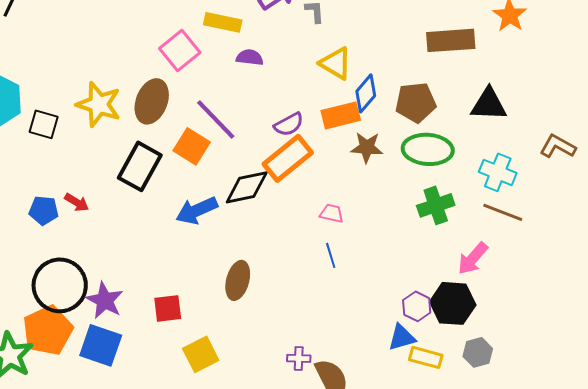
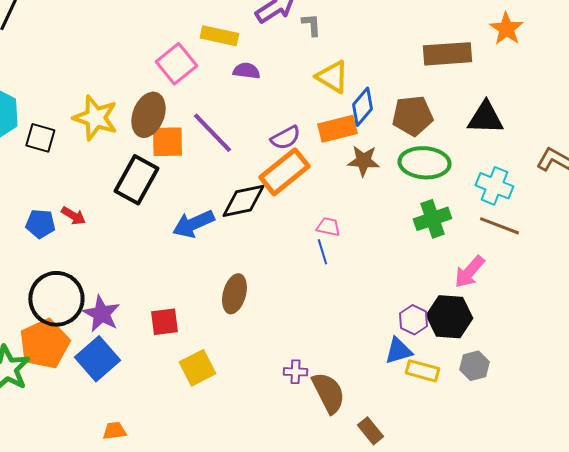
orange square: (192, 146) -> (167, 142), moved, turned -33
blue line: (331, 255) -> (322, 252), moved
blue square: (101, 345) -> (97, 359), turned 30

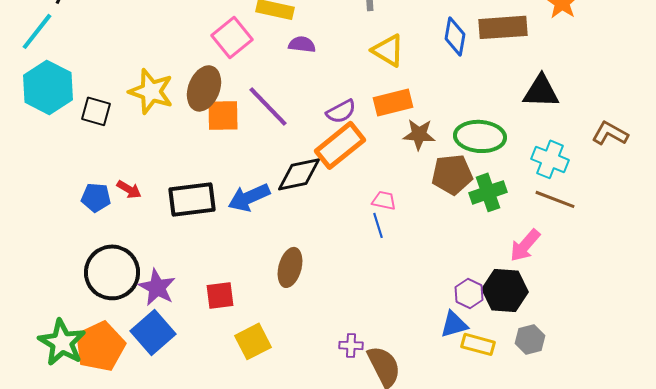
blue diamond: (362, 107) -> (455, 36), moved, turned -30
brown pentagon: (412, 116) -> (452, 174), moved
black rectangle: (136, 180) -> (192, 199), moved, turned 54
orange pentagon: (44, 344) -> (100, 346), moved

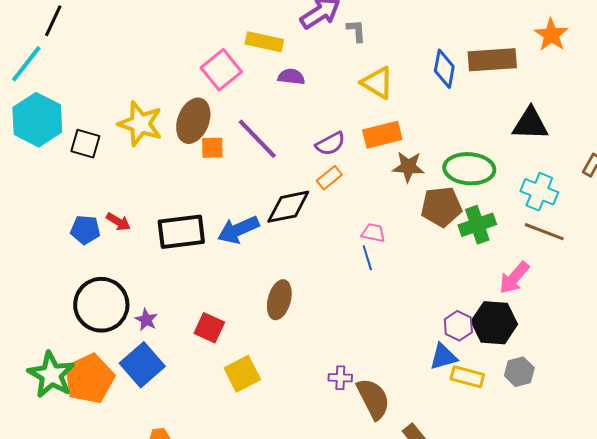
orange square: (223, 115) -> (212, 148), size x0.7
orange rectangle: (340, 145) -> (329, 178), size x0.5
purple star: (157, 287) -> (146, 320), size x0.6
red square: (220, 295) -> (209, 328), turned 32

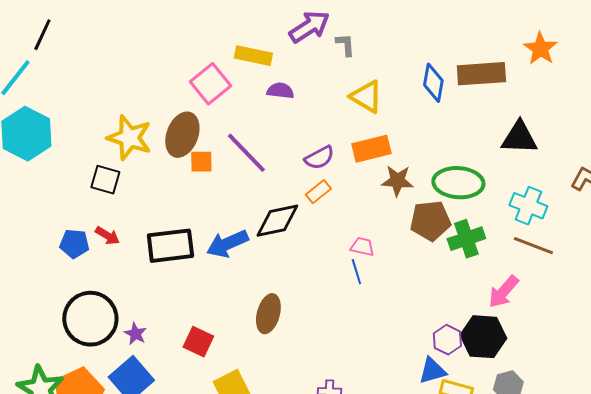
black square: (85, 144) -> (105, 180), moved

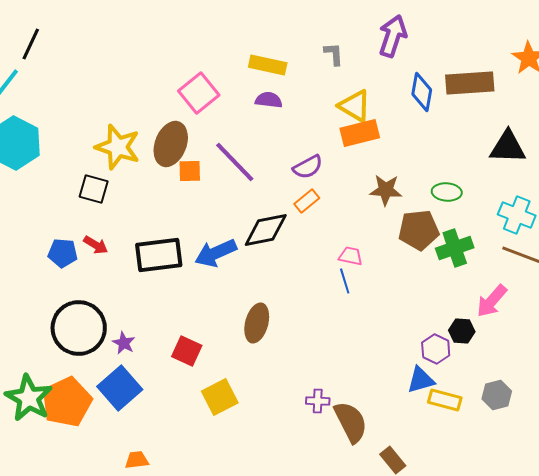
purple arrow: (309, 27) -> (393, 36), moved, turned -39
yellow rectangle: (253, 56) -> (268, 65), moved
orange rectangle: (371, 149) -> (360, 133), moved
green ellipse: (458, 183) -> (447, 192), size x0.6
black hexagon: (483, 337) -> (462, 331), moved, size x0.6

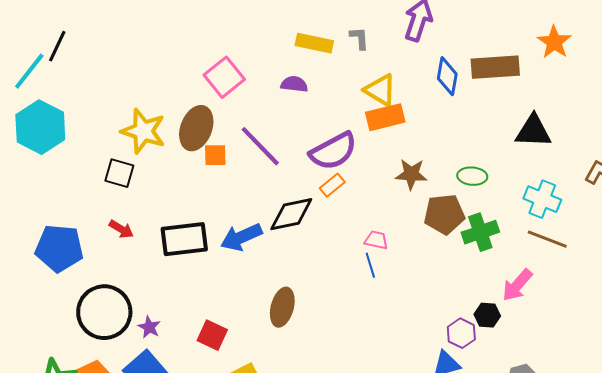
black line: (31, 44) -> (57, 46), moved
yellow rectangle: (268, 65) -> (314, 43), moved
purple semicircle: (308, 167) -> (333, 151), size x1.6
blue pentagon: (63, 253) -> (59, 248), moved, size x1.6

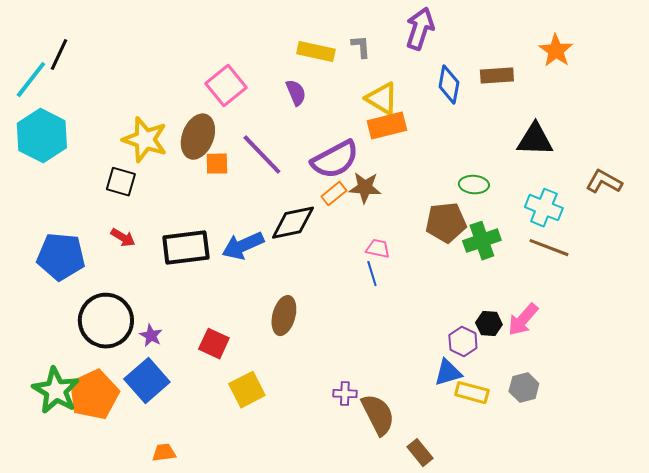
brown rectangle: (495, 67) -> (497, 76), size x0.7
purple semicircle: (294, 84) -> (296, 93), turned 60
brown star: (411, 174) -> (365, 188), moved
pink arrow: (517, 285) -> (523, 320), moved

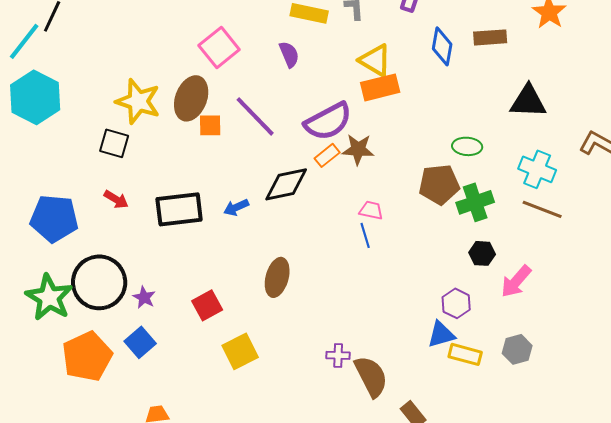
blue arrow: (243, 246) -> (236, 207), size x0.6
black hexagon: (489, 324) -> (482, 253), moved
red square: (214, 344) -> (207, 305), turned 36
blue square: (147, 381) -> (140, 342), size x0.7
green star: (56, 391) -> (49, 297), moved

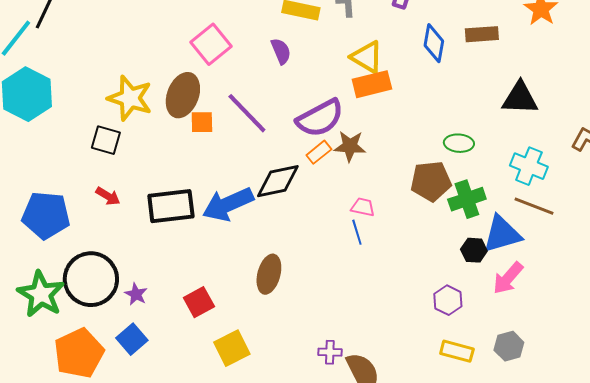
blue arrow: (236, 207) -> (228, 204), size x2.0
blue triangle: (441, 334) -> (502, 234), moved, size x1.4

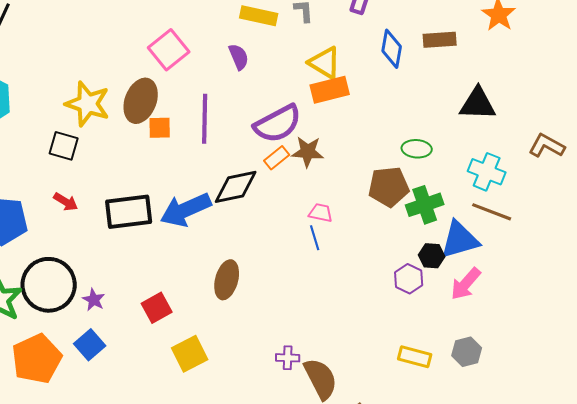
purple line: (247, 113) -> (205, 119), turned 45
purple hexagon: (448, 300) -> (409, 279), moved

